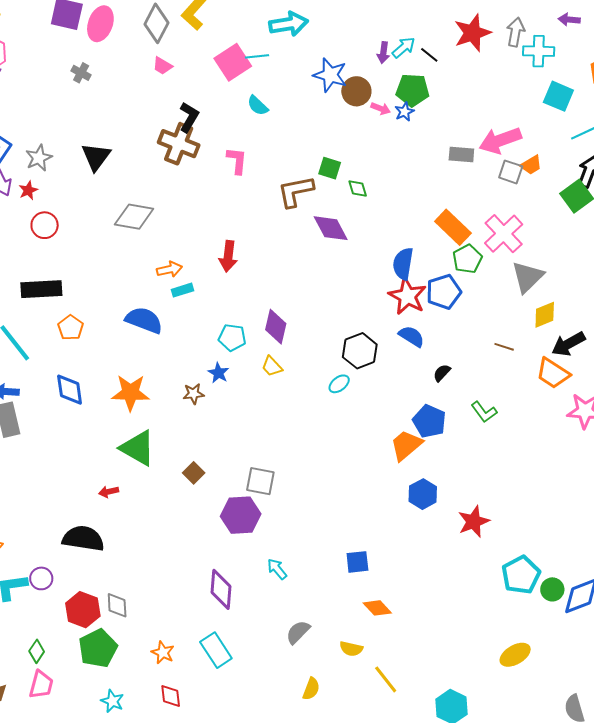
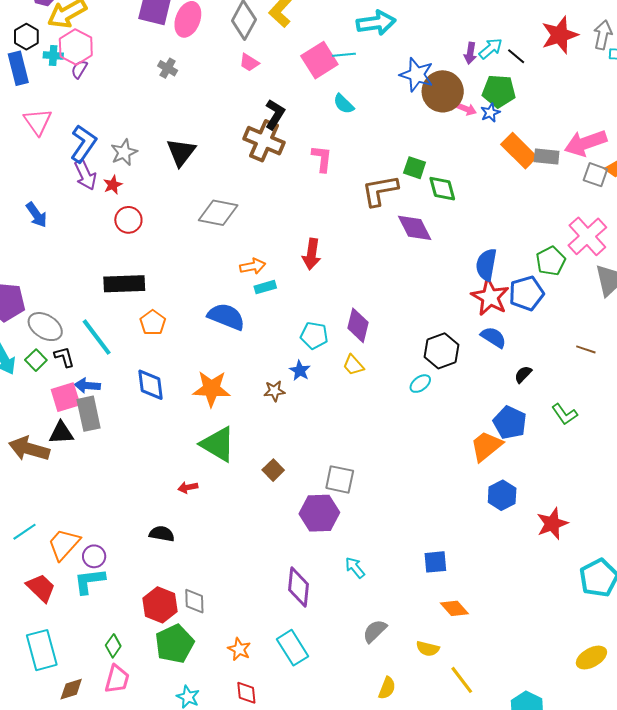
brown circle: (356, 91) -> (443, 91), size x1.4
green diamond: (358, 188) -> (442, 189), size x1.4
orange rectangle: (453, 227) -> (519, 151), moved
black semicircle: (83, 538) -> (162, 534), size x0.6
purple circle: (41, 578) -> (94, 556), moved

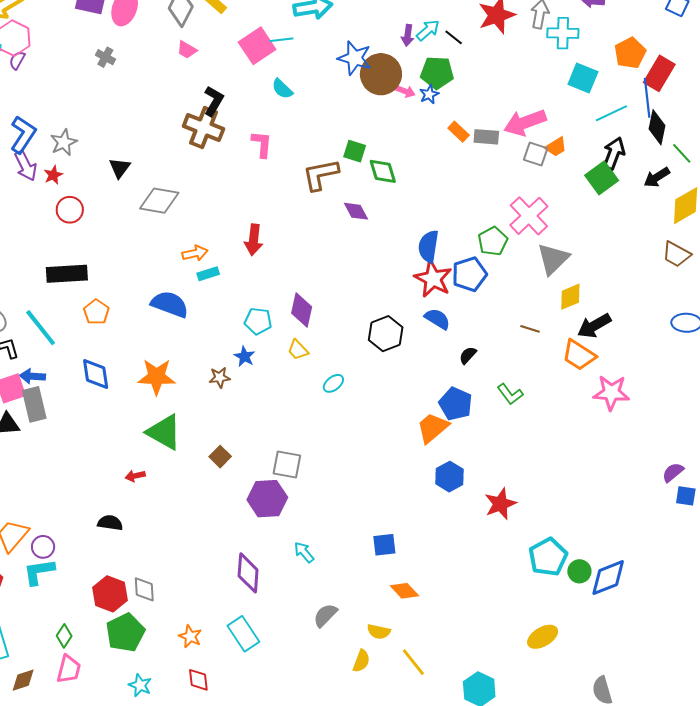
orange rectangle: (519, 151) -> (459, 132), size x0.6
black triangle: (181, 152) -> (120, 168), moved, size x0.7
purple diamond: (415, 228) -> (356, 211), size x0.7
cyan ellipse: (420, 384) -> (333, 383), moved
yellow semicircle: (387, 688) -> (361, 661), moved

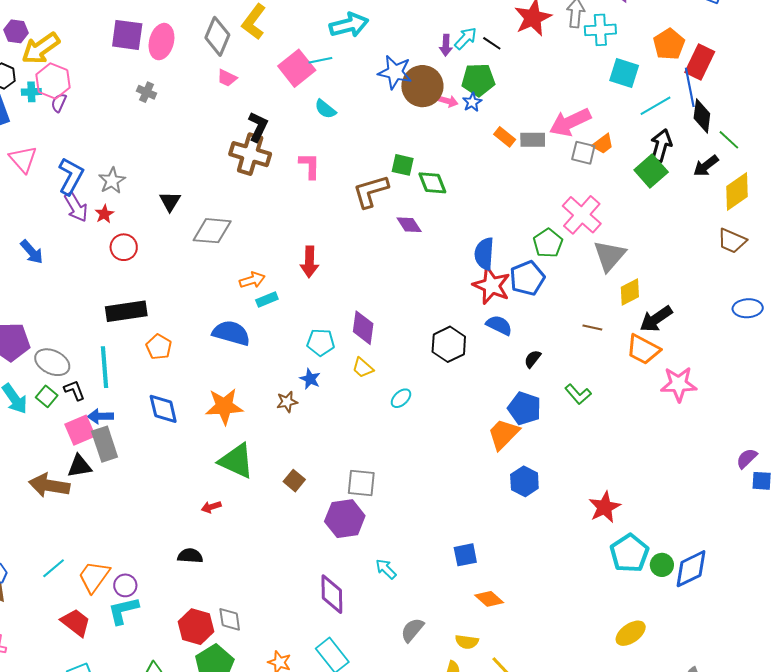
cyan line: (41, 328) -> (105, 367), turned 39
red star: (500, 504) -> (605, 507), moved

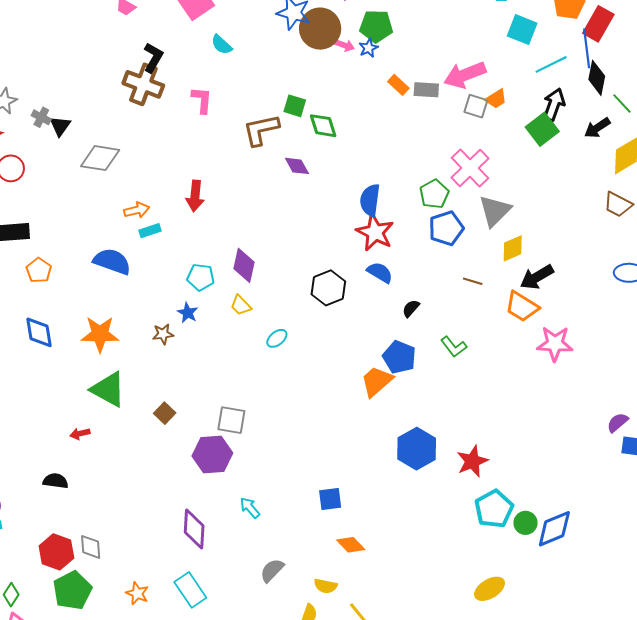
gray cross: (147, 92) -> (41, 117), moved
blue pentagon: (527, 278) -> (446, 228), moved
blue hexagon: (524, 481) -> (417, 449), moved, size x1.4

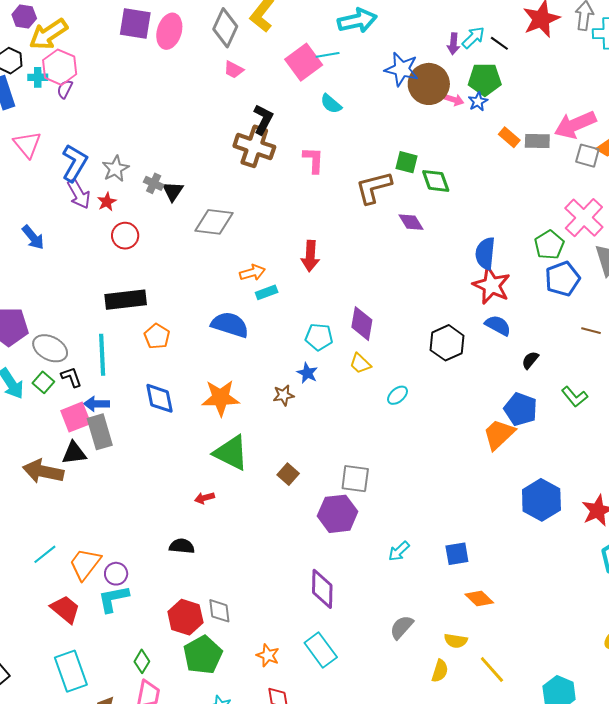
cyan arrow: (250, 508) -> (399, 551), moved, turned -90

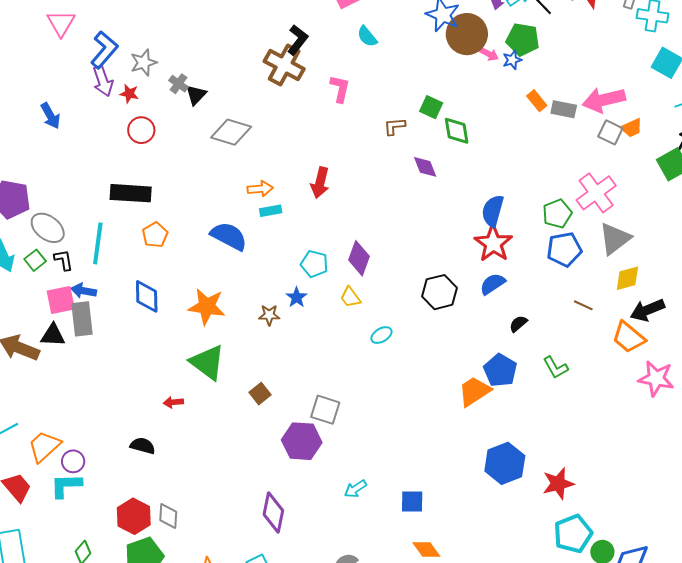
brown L-shape: (374, 187) -> (394, 126), size x0.6
red star: (107, 202) -> (129, 94), turned 30
blue semicircle: (498, 325) -> (493, 284), turned -72

